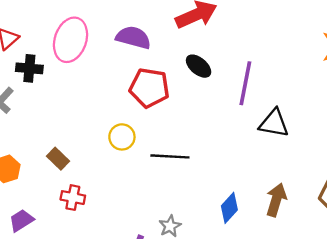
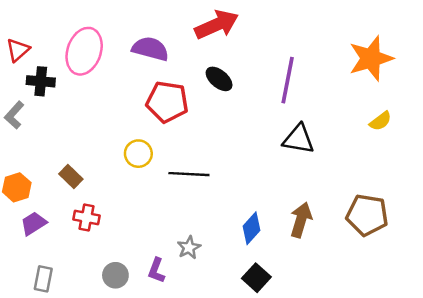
purple line: (245, 83) -> (288, 80), moved
purple trapezoid: (21, 220) -> (34, 223), moved

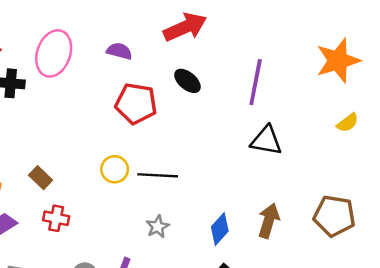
purple semicircle: (150, 49) -> (119, 51), size x0.7
yellow circle: (138, 154) -> (115, 169), moved
gray star: (189, 248) -> (158, 227), moved

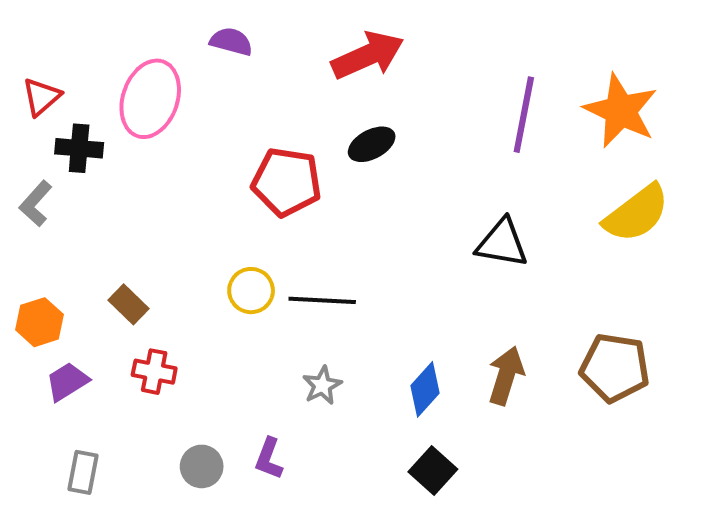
purple semicircle: (119, 51) -> (231, 41), moved
orange star: (338, 61) -> (621, 111), turned -30
black ellipse: (187, 81) -> (372, 144), turned -68
purple line: (256, 82) -> (524, 115), moved
yellow semicircle: (348, 123) -> (636, 213), size x1.8

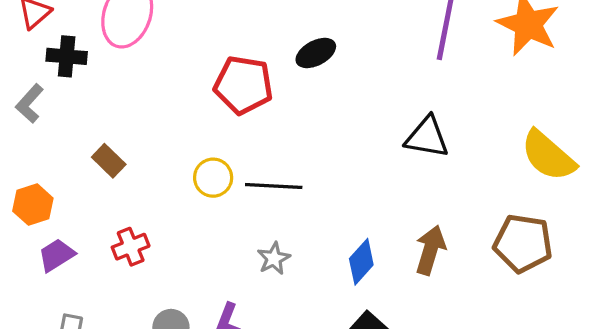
yellow semicircle: (636, 213) -> (548, 156), moved, turned 78
brown rectangle: (128, 304) -> (109, 161), moved
red cross: (154, 372) -> (131, 247), turned -33

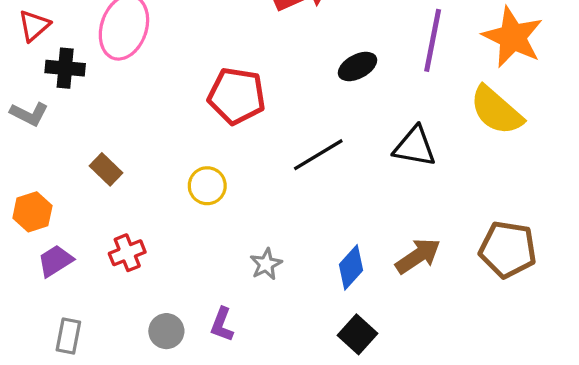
black ellipse: (316, 53) -> (357, 66), moved
gray L-shape: (30, 104) -> (29, 114), turned -105
yellow semicircle: (548, 156) -> (496, 111), moved
black line: (274, 186) -> (318, 155), moved, turned -34
brown arrow: (430, 250) -> (418, 256), turned 39

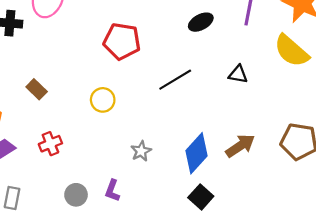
black triangle: (415, 147) -> (238, 74), size x0.7
blue diamond: (351, 267) -> (197, 153), size x1.4

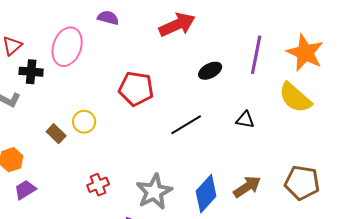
yellow circle: (103, 100) -> (84, 122), moved
red cross: (50, 144) -> (98, 185), moved
gray star: (141, 151) -> (154, 192), size x1.8

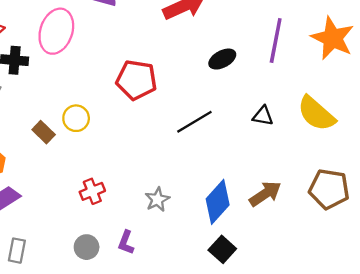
yellow semicircle: (295, 98) -> (316, 114), moved
gray star: (154, 192) -> (157, 199), size x0.6

